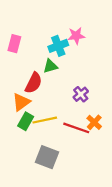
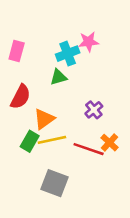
red semicircle: (34, 83) -> (21, 97), moved
orange triangle: (21, 102) -> (44, 119), moved

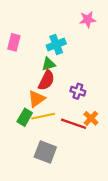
pink star: (89, 42) -> (88, 20), moved
red semicircle: (21, 97) -> (46, 80), moved
purple cross: (94, 110) -> (78, 91), turned -32

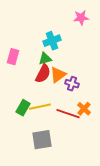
pink rectangle: (14, 42) -> (13, 57), moved
orange triangle: (37, 99) -> (58, 75), moved
gray square: (45, 152) -> (42, 140), turned -30

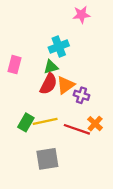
pink star: (81, 18) -> (81, 15), moved

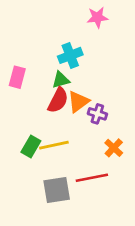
red line: (77, 129) -> (92, 178), moved, turned -30

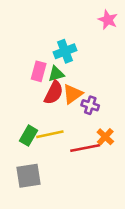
pink star: (97, 17) -> (108, 20), moved, turned 30
pink rectangle: (17, 77) -> (39, 71), moved
red line: (92, 178) -> (85, 148), moved
gray square: (57, 190) -> (29, 176), moved

